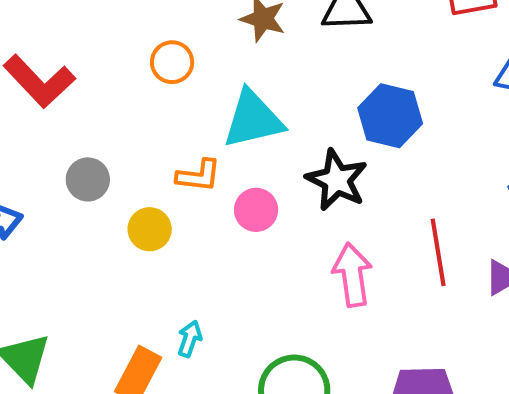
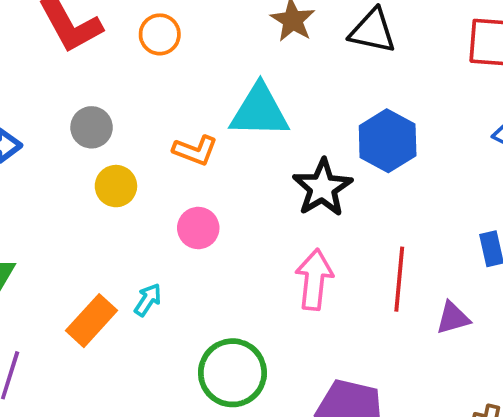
orange circle: (172, 62) -> (160, 34), moved
pink circle: (256, 210) -> (198, 228), moved
yellow circle: (150, 229) -> (116, 186), moved

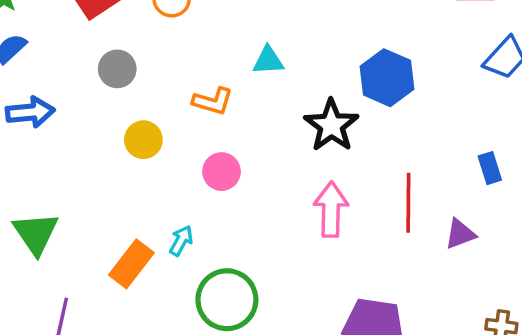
cyan triangle: (259, 111) -> (268, 61), size x0.6
gray circle: (92, 127) -> (117, 69), moved
green circle: (232, 373) -> (227, 300), moved

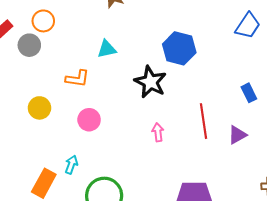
gray circle: (117, 69) -> (29, 45), moved
pink arrow: (331, 209) -> (158, 132), size x0.6

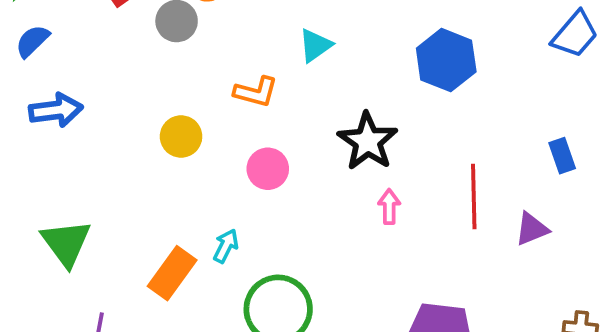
cyan triangle: (107, 49) -> (315, 45), turned -30
black star: (150, 82) -> (368, 141), moved

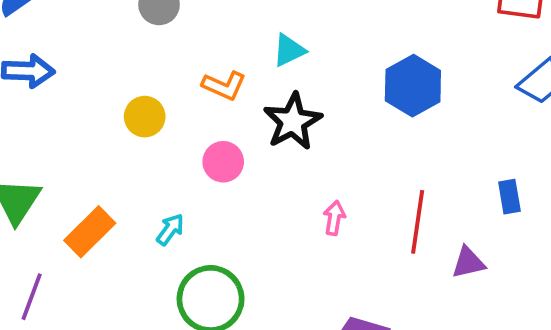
black star: (368, 141) -> (293, 121), moved
orange rectangle: (172, 273) -> (90, 232), moved

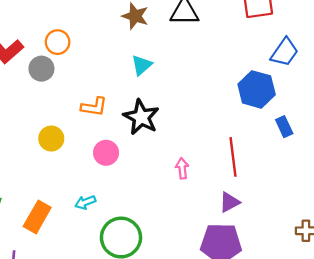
cyan triangle: (289, 50) -> (142, 65), moved
blue hexagon: (413, 86) -> (257, 89), moved
cyan arrow: (170, 229) -> (85, 202), turned -132
purple triangle: (468, 262) -> (230, 202), moved

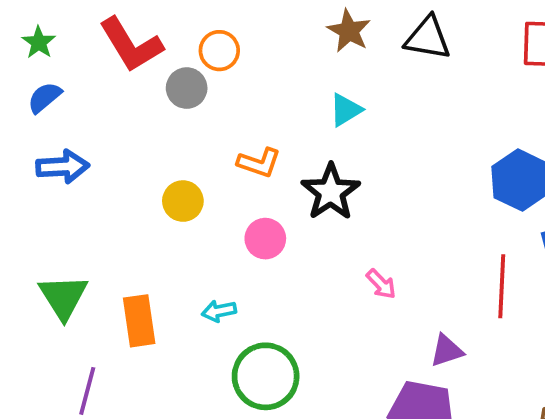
red line: (233, 157) -> (502, 286), moved
pink arrow: (182, 168) -> (381, 284), turned 132
orange rectangle: (37, 217) -> (139, 321), turned -48

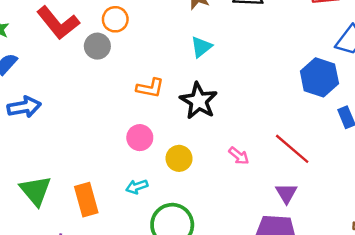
yellow circle: (183, 201) -> (179, 158), moved
pink circle: (265, 239) -> (140, 138), moved
red line: (502, 286) -> (292, 149), moved, turned -45
purple triangle: (447, 351) -> (286, 193), turned -35

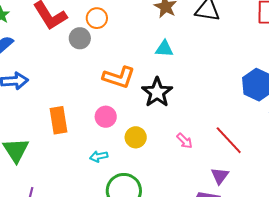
cyan triangle: (201, 47) -> (164, 49), turned 36
orange L-shape: (150, 88) -> (119, 77), size x1.4
orange rectangle: (86, 200) -> (58, 120), moved

